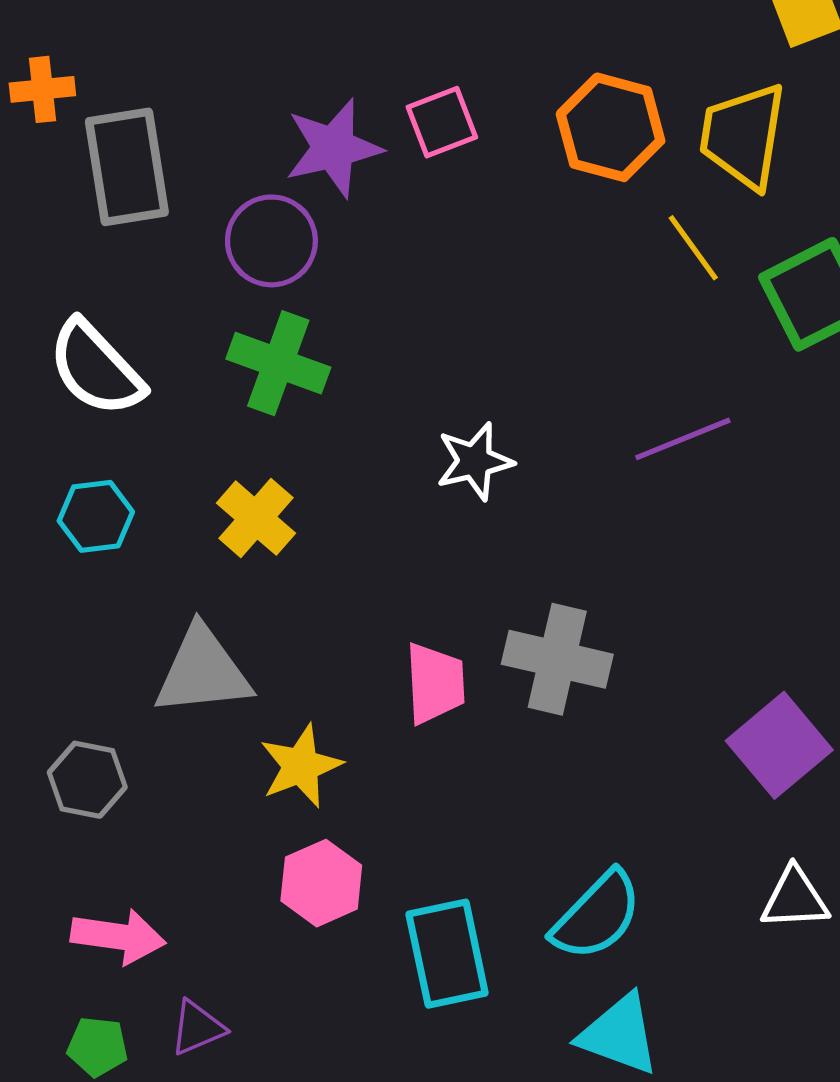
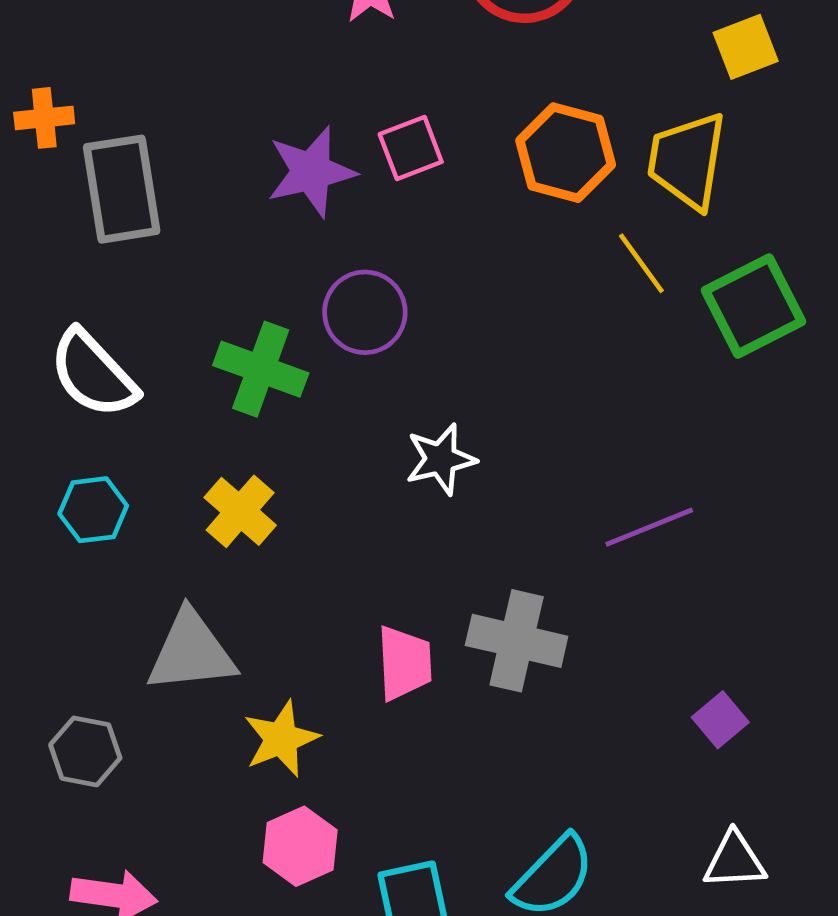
purple circle: (271, 241) -> (365, 312), moved
purple line: (683, 439) -> (649, 527), moved
purple square: (779, 745) -> (720, 720), size x0.6

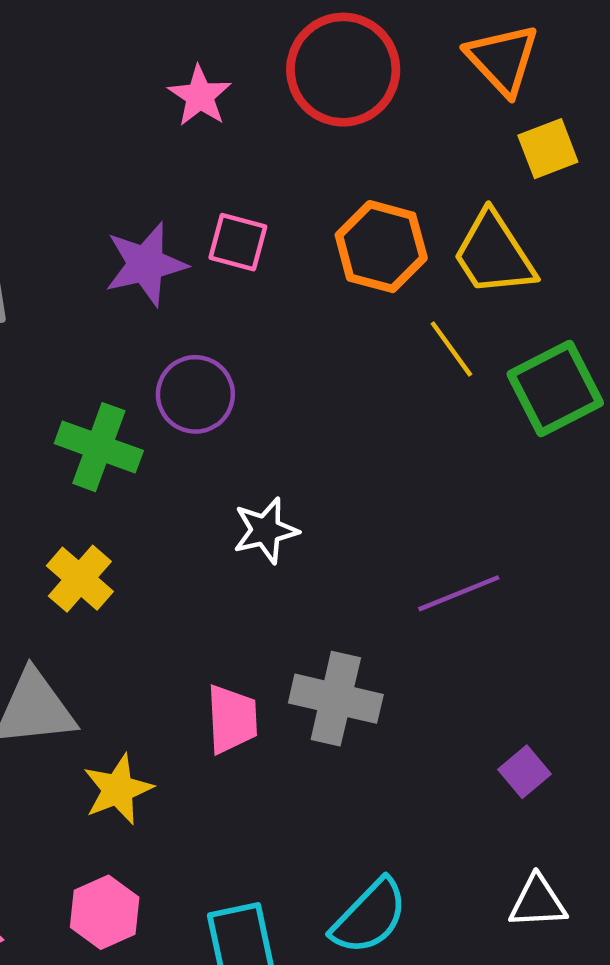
pink square: (411, 148) -> (238, 242), turned 36
yellow trapezoid: (687, 161) -> (494, 254), turned -42
pink hexagon: (300, 846) -> (105, 912), moved

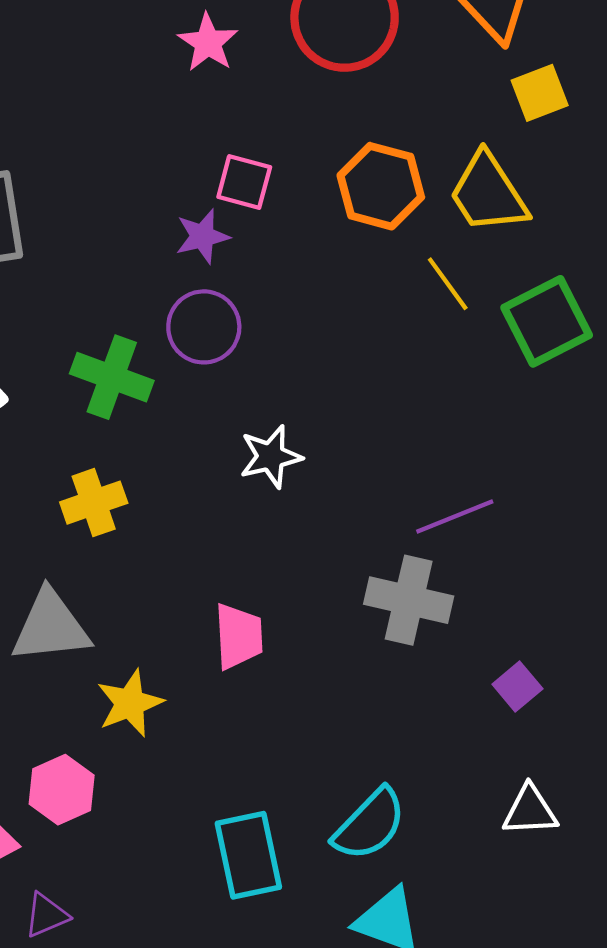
purple star: (146, 264) -> (202, 236), moved, size x0.7
yellow cross: (80, 579) -> (94, 503), turned 30
gray cross: (336, 699) -> (409, 600), moved
pink hexagon: (105, 912) -> (62, 790), moved

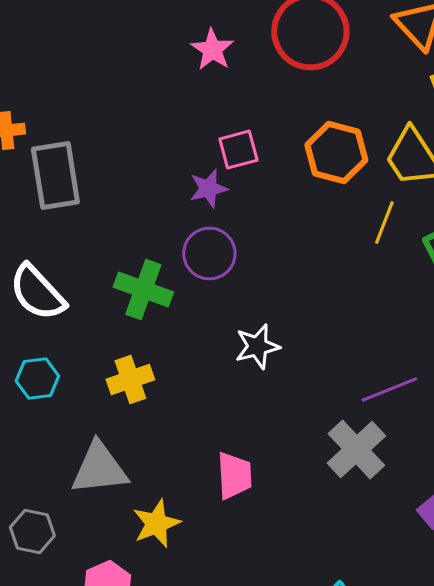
pink square: (244, 182) -> (238, 150), turned -30
yellow line: (448, 284) -> (384, 222), turned 57
gray cross: (409, 600) -> (356, 450), turned 34

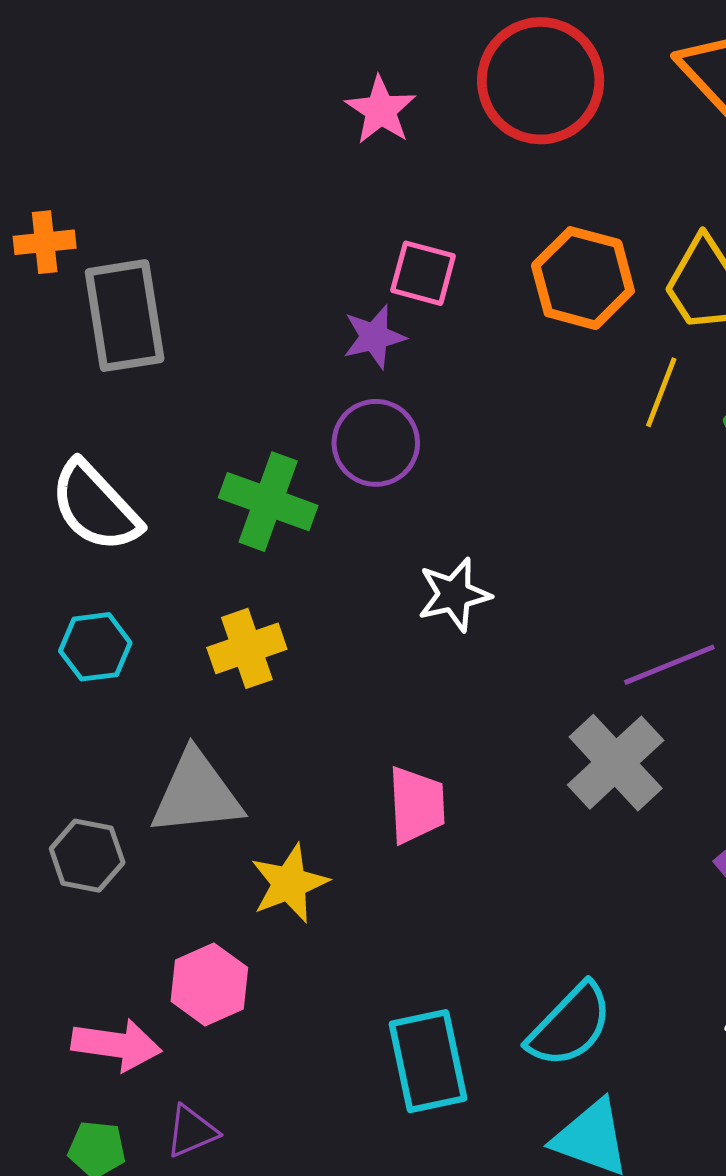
pink square: (238, 150) -> (423, 273), turned 30
gray hexagon: (32, 532) -> (87, 856), moved

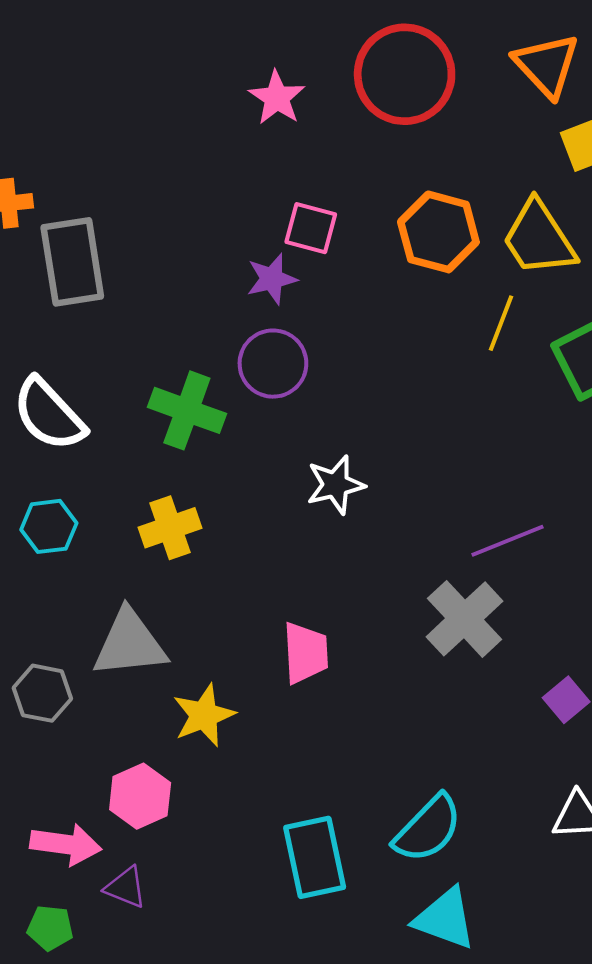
purple triangle: (191, 1131) -> (126, 887), moved, turned 45

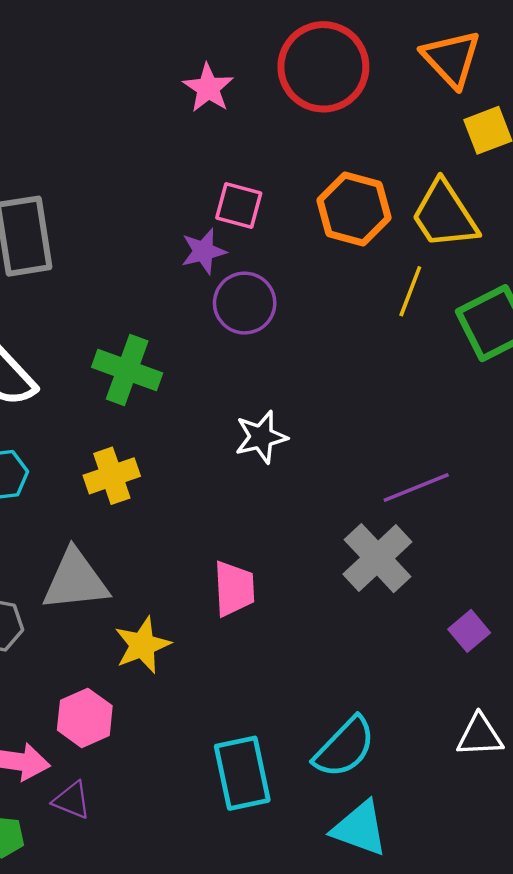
purple circle: (273, 364) -> (245, 303), moved

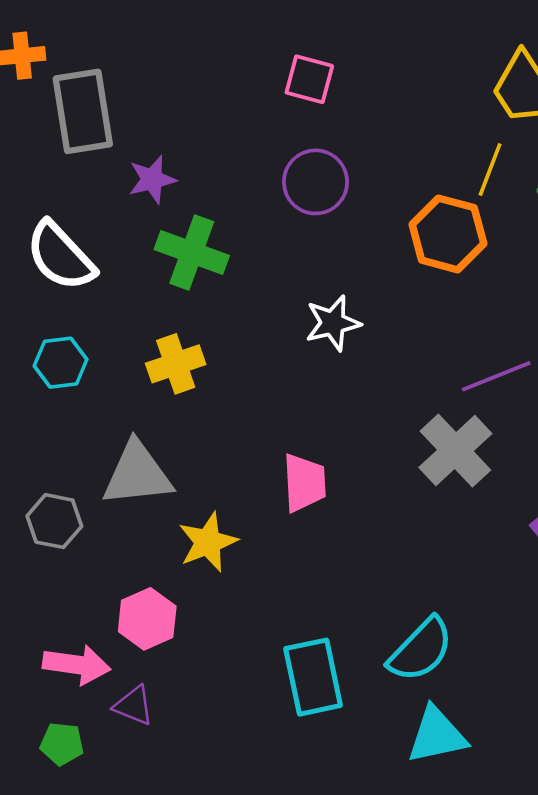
orange hexagon: (354, 209) -> (448, 234), moved
purple star: (204, 251) -> (152, 179), moved
cyan triangle: (360, 828) -> (437, 735), turned -32

